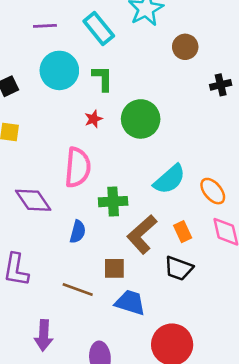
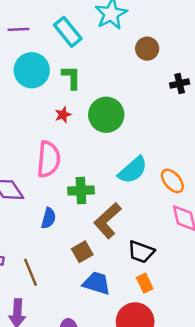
orange rectangle: (183, 232) -> (145, 283), moved
brown square: (114, 268) -> (82, 252), turned -30
brown line: (78, 289) -> (30, 272), moved, turned 48

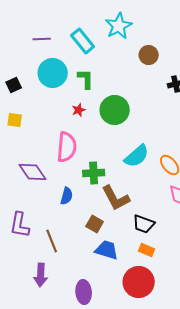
brown L-shape: (107, 221) -> (116, 198), turned -76
brown square: (82, 252) -> (95, 224), turned -30
orange rectangle: (145, 283) -> (147, 250), turned -42

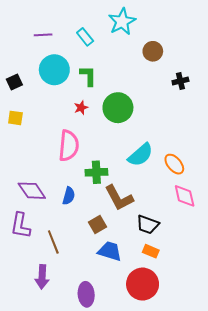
cyan rectangle: (83, 41) -> (85, 37), size x0.7
purple diamond: (33, 172) -> (32, 191), moved
brown square: (95, 224) -> (97, 225), turned 30

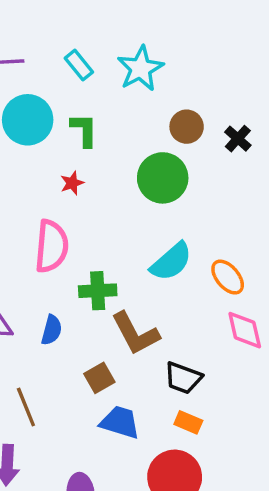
cyan star: (122, 22) -> (140, 69), moved
brown circle: (153, 51) -> (187, 127), moved
black cross: (180, 81) -> (238, 139), turned -35
green circle: (118, 108) -> (163, 178), moved

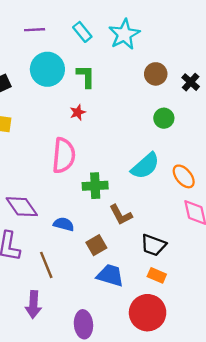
green circle: (163, 178) -> (164, 118), moved, size x0.6
blue semicircle: (52, 330) -> (64, 224), moved, turned -90
brown L-shape: (135, 333) -> (121, 215), size x0.7

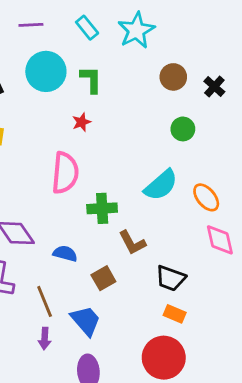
blue trapezoid: (110, 275) -> (86, 321), moved, turned 32
purple arrow: (33, 305) -> (45, 338), moved, size x0.7

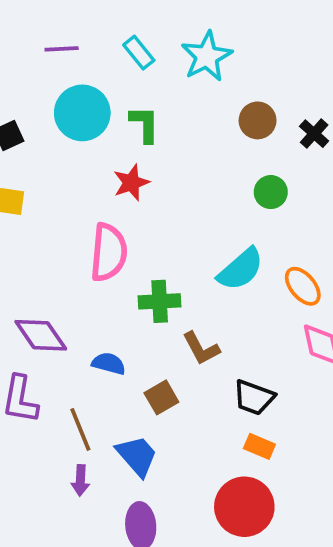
red star: (82, 122) -> (131, 183), size x1.4

